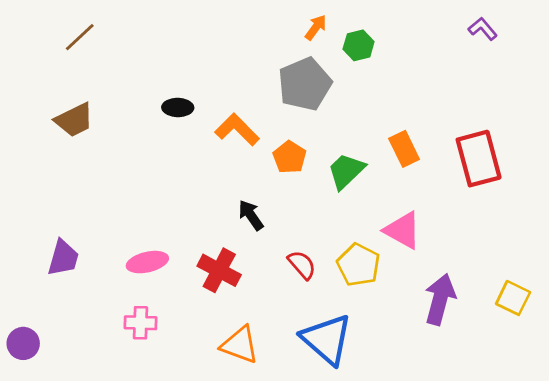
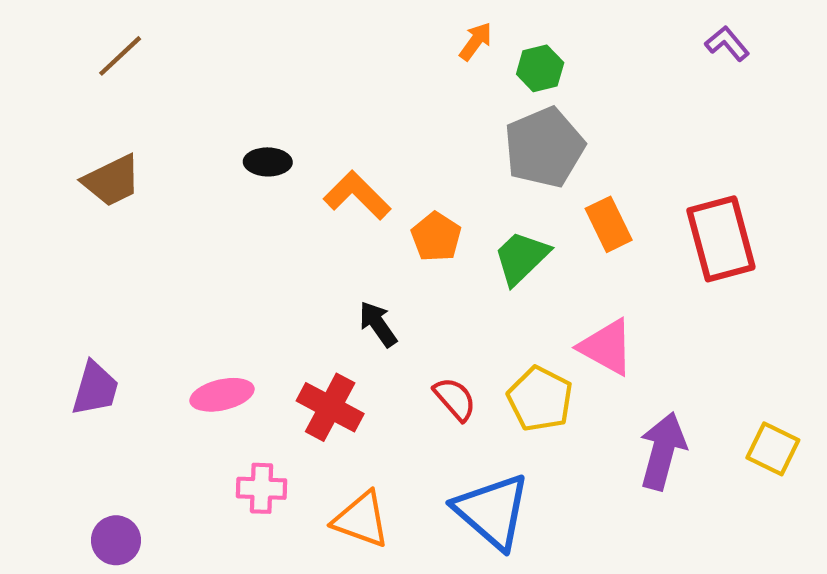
gray pentagon: (305, 84) -> (544, 147), moved
pink cross: (140, 323) -> (261, 488), moved
purple circle: (23, 343) -> (116, 540), moved

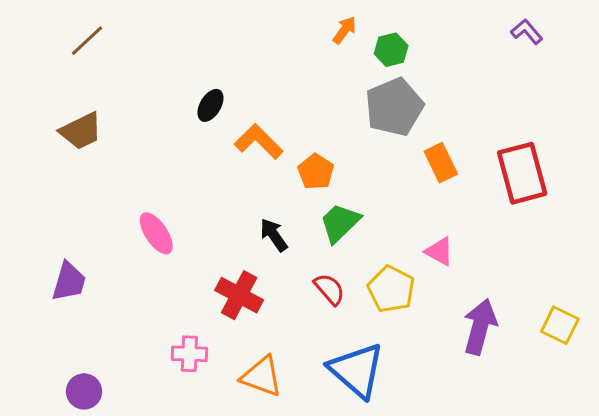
black ellipse: (268, 162) -> (210, 105), moved, turned -60
green trapezoid: (521, 258) -> (340, 223), moved
pink triangle: (607, 347) -> (439, 251), size x0.7
pink ellipse: (222, 395) -> (156, 233), moved, turned 69

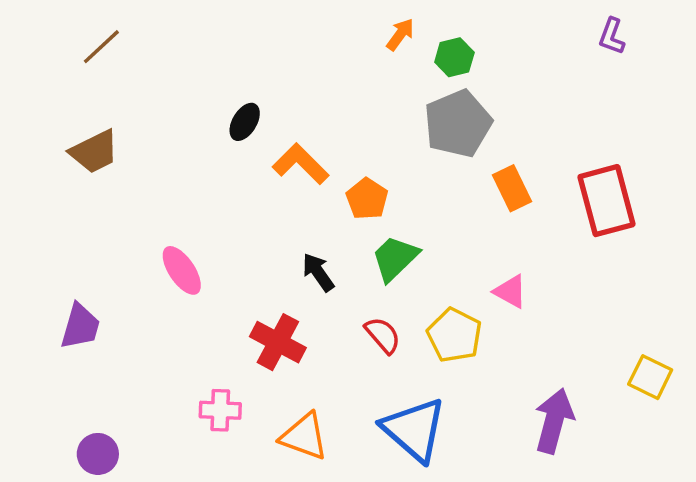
purple L-shape: (527, 32) -> (612, 36), turned -120
purple arrow: (480, 327) -> (554, 421), moved

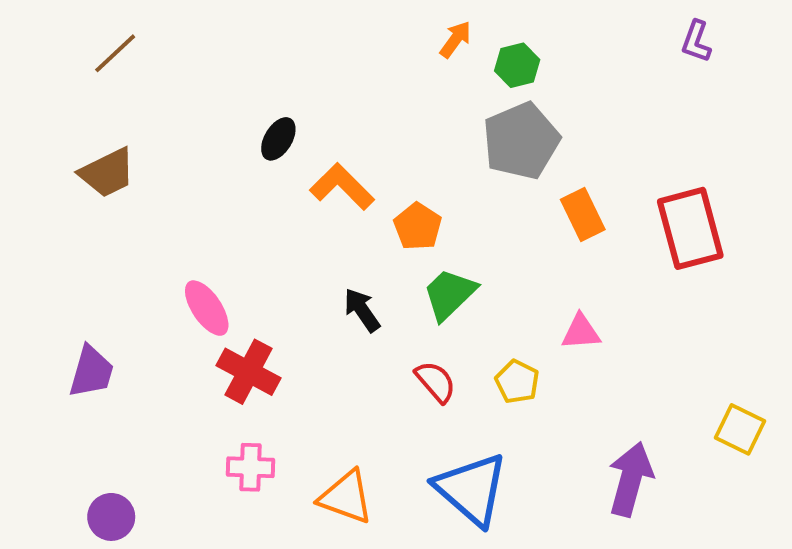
pink triangle: (510, 291) -> (581, 332), turned -33
yellow pentagon: (454, 335) -> (517, 382), size x0.7
red cross: (278, 342) -> (249, 372), moved

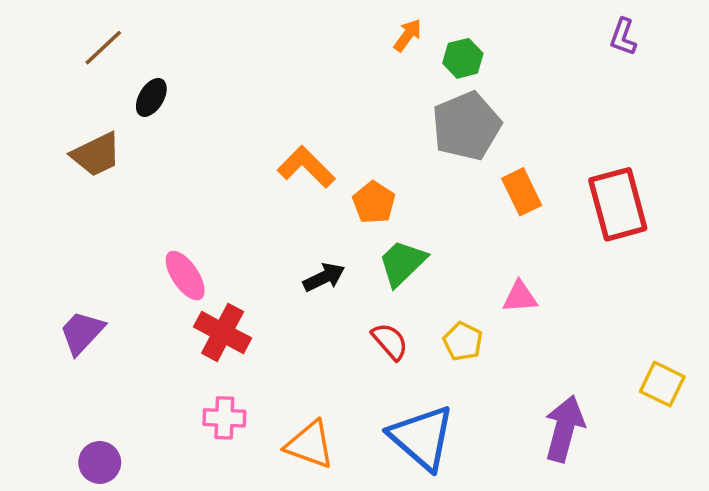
black ellipse: (278, 139) -> (151, 97), moved
black arrow: (362, 310) -> (324, 277), turned 99
purple trapezoid: (91, 372) -> (82, 332), turned -153

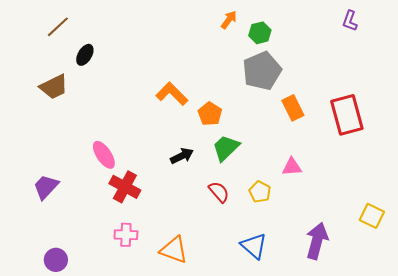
blue triangle: (422, 438) -> (254, 246), moved, size x0.7

